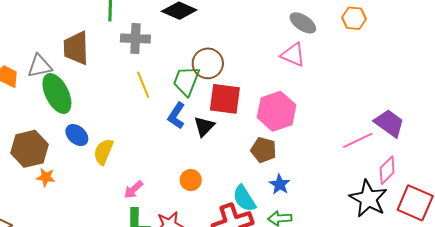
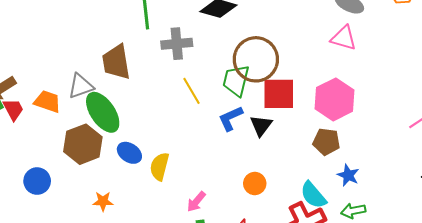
brown circle: (208, 63) -> (256, 59), size x1.4
blue L-shape: (176, 116) -> (231, 118), turned 40
brown hexagon: (29, 149) -> (83, 144), moved

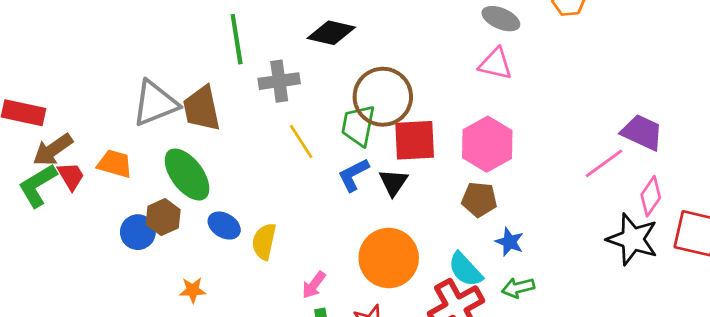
gray triangle: (81, 86) -> (155, 103), moved, size x1.4
brown hexagon: (83, 144) -> (163, 217), size x0.7
blue circle: (37, 181) -> (138, 232), moved
orange circle: (255, 184) -> (389, 258), size x2.0

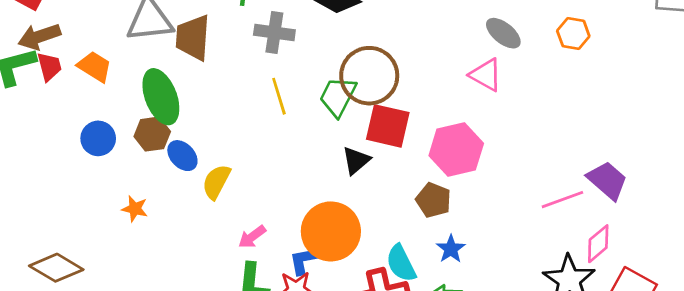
blue L-shape: (353, 175) -> (305, 260), moved
brown hexagon: (163, 217) -> (152, 134), moved

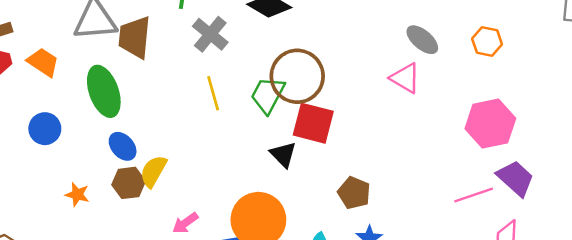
gray cross: (274, 32) -> (210, 34), turned 30
brown hexagon: (152, 134) -> (129, 183), moved
pink hexagon: (456, 149) -> (490, 124), moved
black triangle: (356, 160) -> (283, 155), turned -36

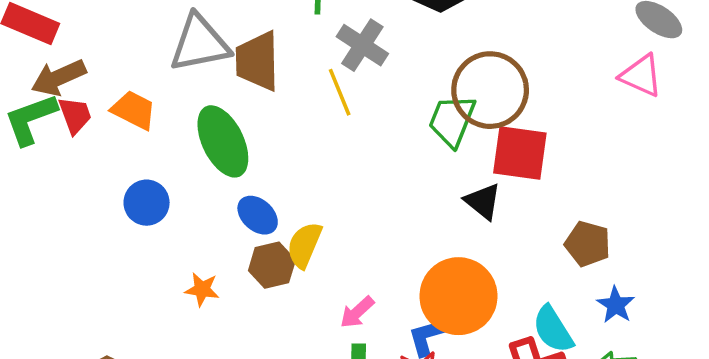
yellow line: (213, 93) -> (340, 92), moved

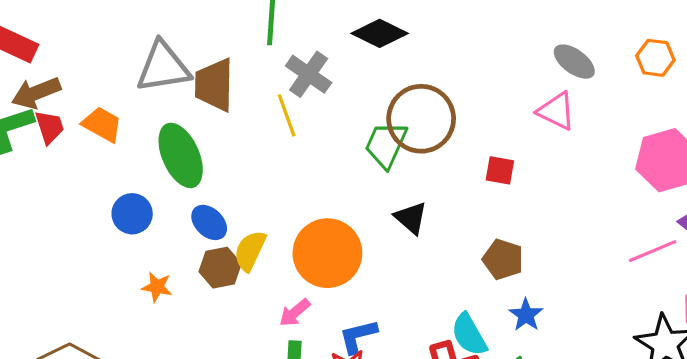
red square: (520, 153) -> (500, 170), moved, size x0.6
blue circle: (147, 203) -> (132, 214), moved
orange circle: (458, 296) -> (327, 253), moved

